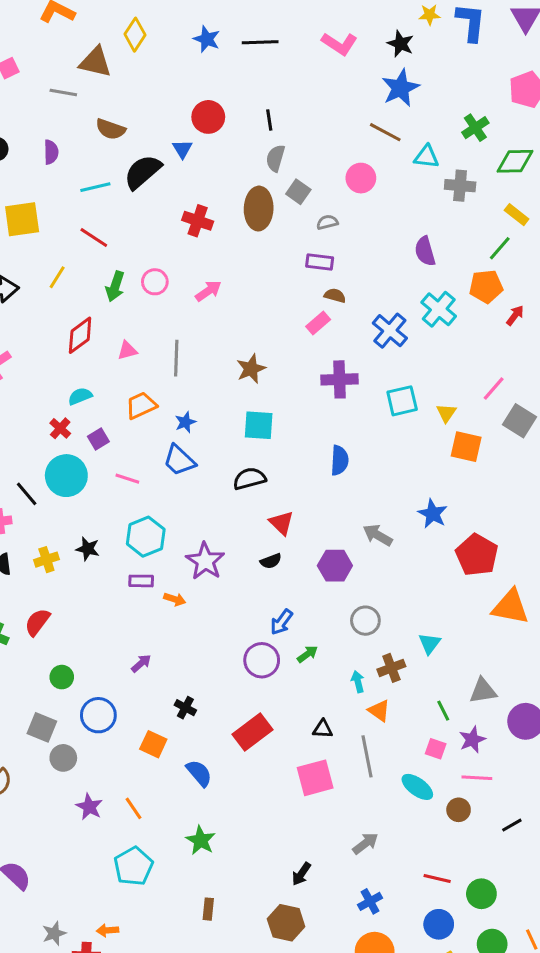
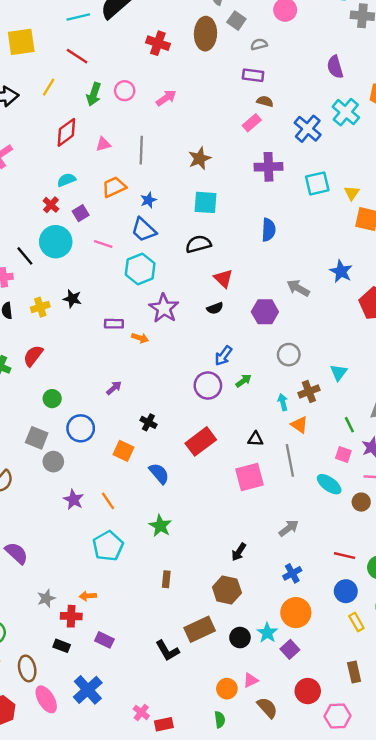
cyan hexagon: (146, 537) -> (140, 269), moved

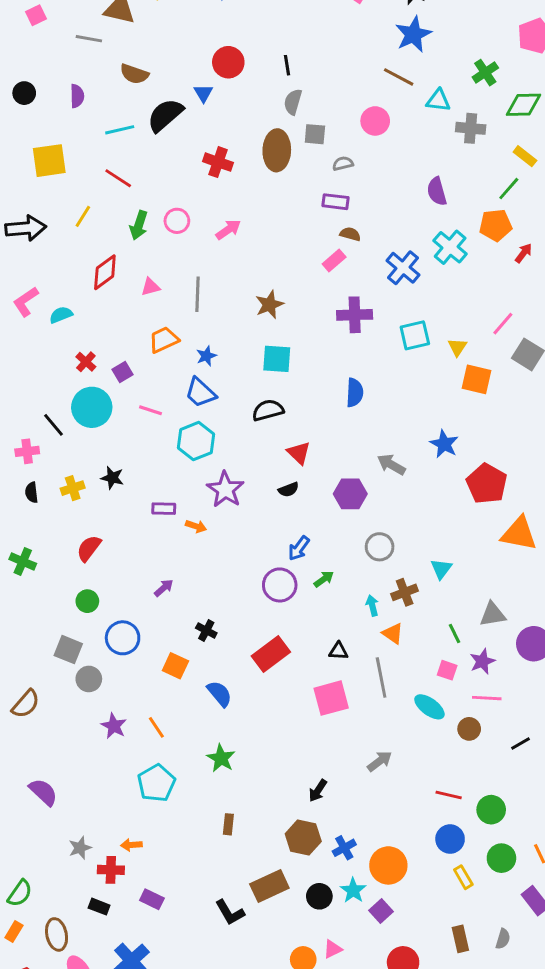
gray square: (236, 21) -> (315, 134), turned -30
cyan semicircle: (66, 180) -> (61, 315), moved
red semicircle: (33, 356) -> (89, 548), moved
blue cross: (292, 573) -> (344, 848), moved

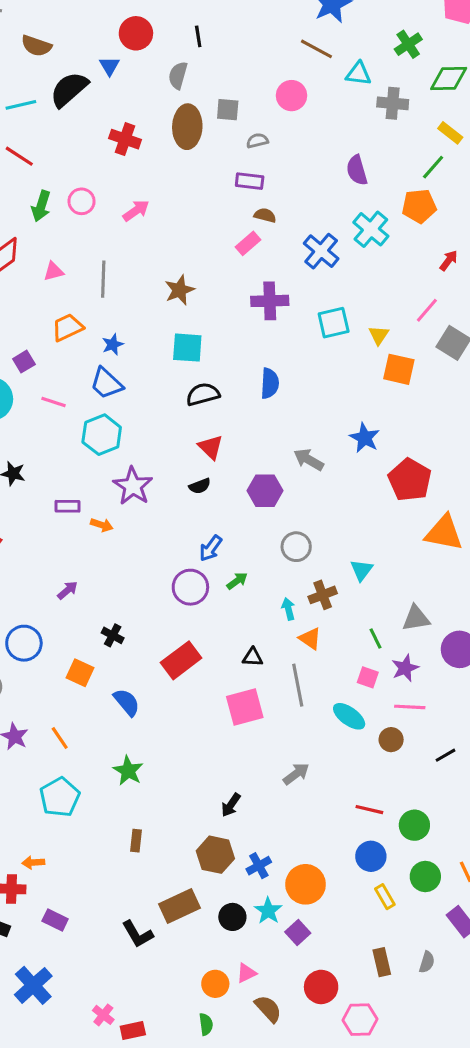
gray semicircle: (293, 102) -> (178, 75), moved
red arrow: (523, 253) -> (449, 260), moved
black semicircle: (268, 410) -> (203, 394), moved

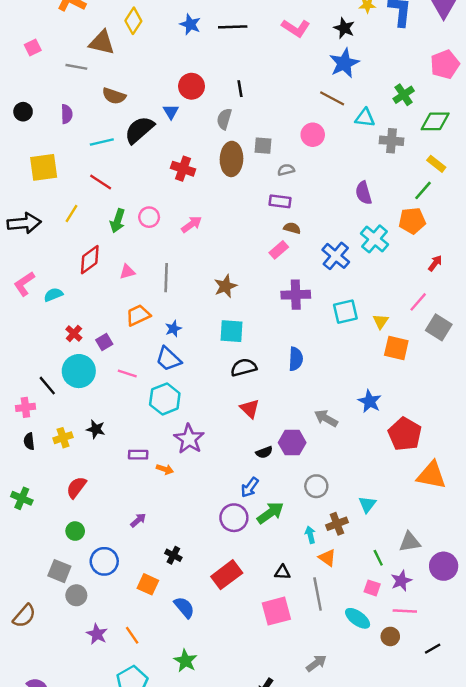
black semicircle: (200, 486) -> (264, 452), moved
green arrow: (237, 581) -> (270, 513), size x1.6

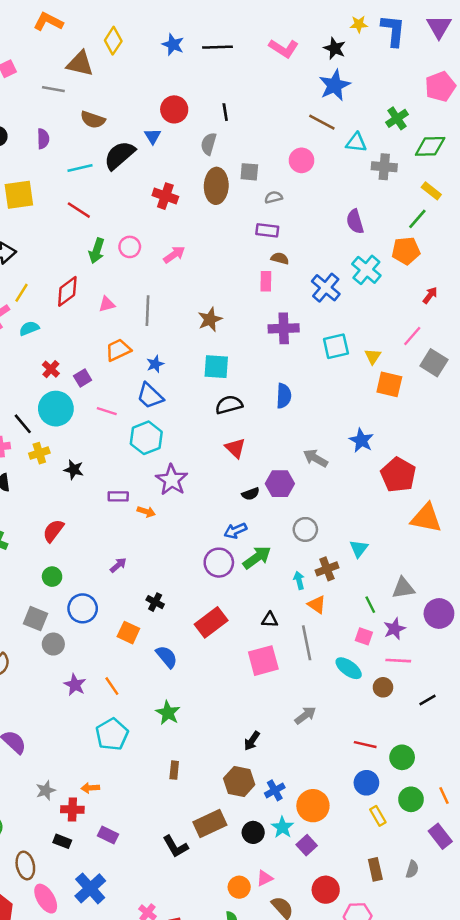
yellow line: (72, 213) -> (22, 293), moved
pink rectangle: (279, 250) -> (266, 281), turned -48
yellow cross: (63, 438) -> (39, 453), moved
blue arrow: (250, 487) -> (235, 531), turned 30

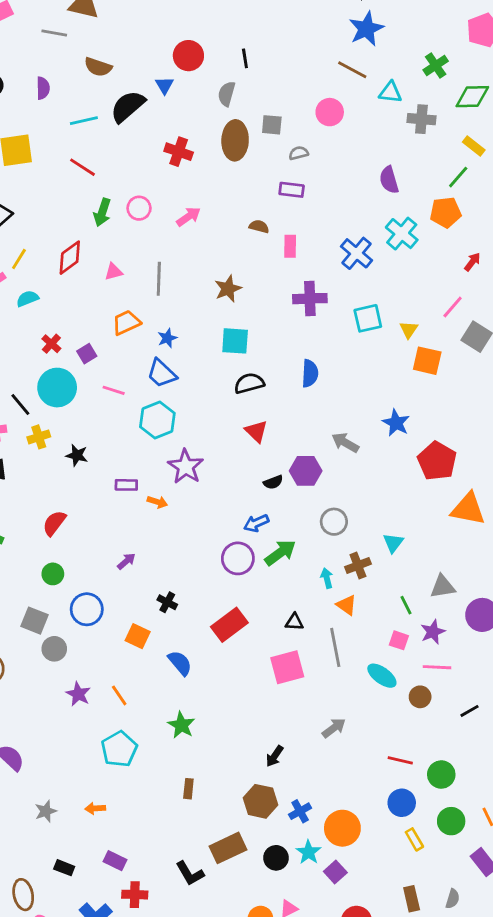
brown semicircle: (280, 258) -> (259, 226), moved
red cross: (72, 809) -> (135, 895), moved

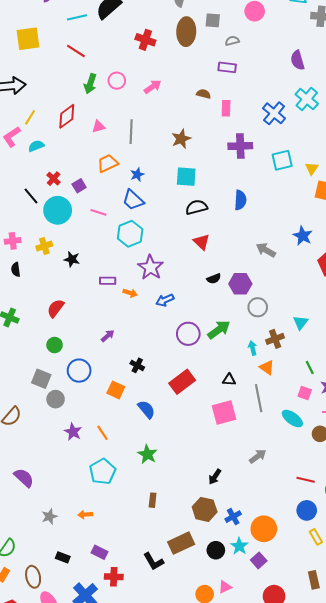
black line: (20, 404) -> (31, 196), moved
purple hexagon: (306, 471) -> (240, 284), moved
blue arrow: (256, 523) -> (165, 300), moved

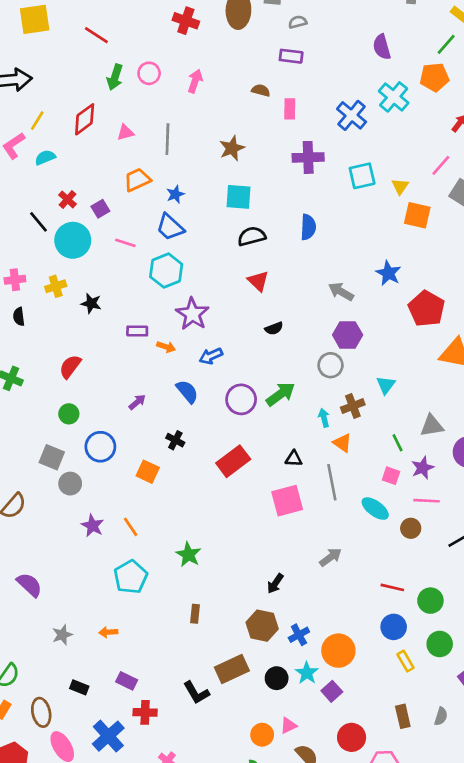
pink arrow: (153, 87) -> (195, 81), turned -36
purple hexagon: (240, 284) -> (348, 335), moved
blue semicircle: (146, 409) -> (187, 392), moved

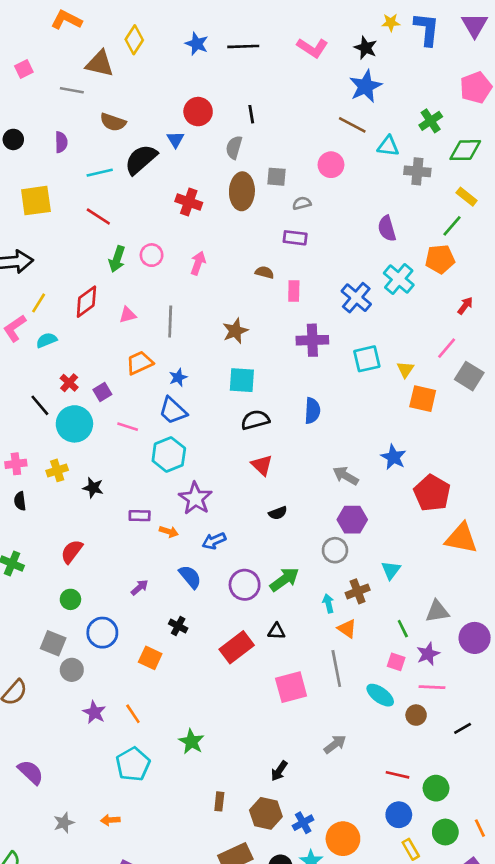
black triangle: (294, 459) -> (276, 631), moved
brown rectangle: (195, 614) -> (219, 801), moved

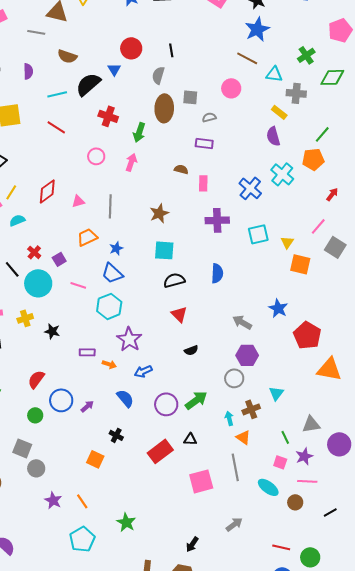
yellow rectangle: (467, 197) -> (279, 112), moved
red cross: (189, 202) -> (108, 116), moved
green arrow: (117, 259) -> (139, 132), moved
blue circle: (102, 633) -> (61, 400), moved

